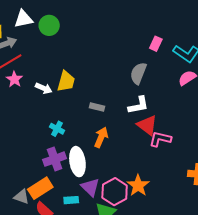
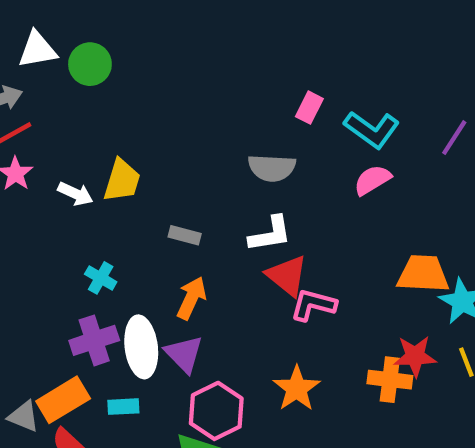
gray semicircle: (138, 73) -> (272, 168), turned -110
orange star: (138, 185) -> (297, 389), moved
purple triangle: (90, 187) -> (184, 354), moved
cyan rectangle: (71, 200) -> (123, 407), moved

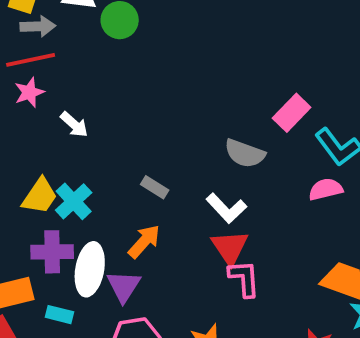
pink rectangle: (309, 108) -> (292, 113), size x1.4
yellow trapezoid: (122, 180) -> (40, 196), moved
white L-shape: (270, 234) -> (226, 208), turned 39
cyan cross: (101, 278) -> (74, 201), size x1.4
pink L-shape: (313, 305) -> (244, 278), turned 54

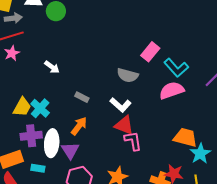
white arrow: (74, 124) -> (52, 67), moved
pink semicircle: (326, 189) -> (172, 90), size x1.4
red triangle: (230, 247) -> (124, 125), turned -30

